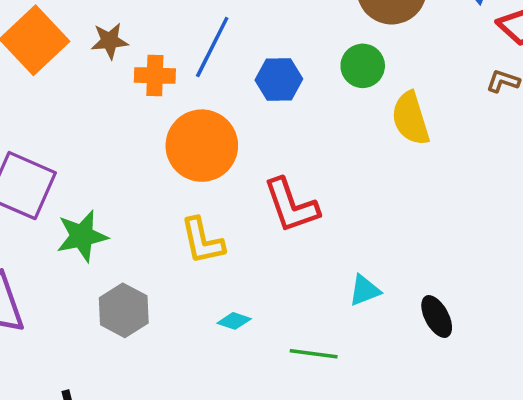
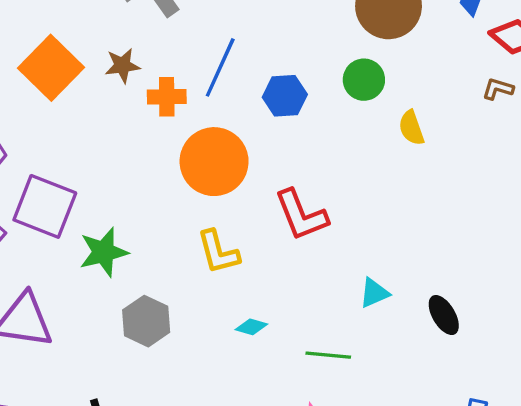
yellow semicircle: (411, 118) -> (411, 128), size x0.7

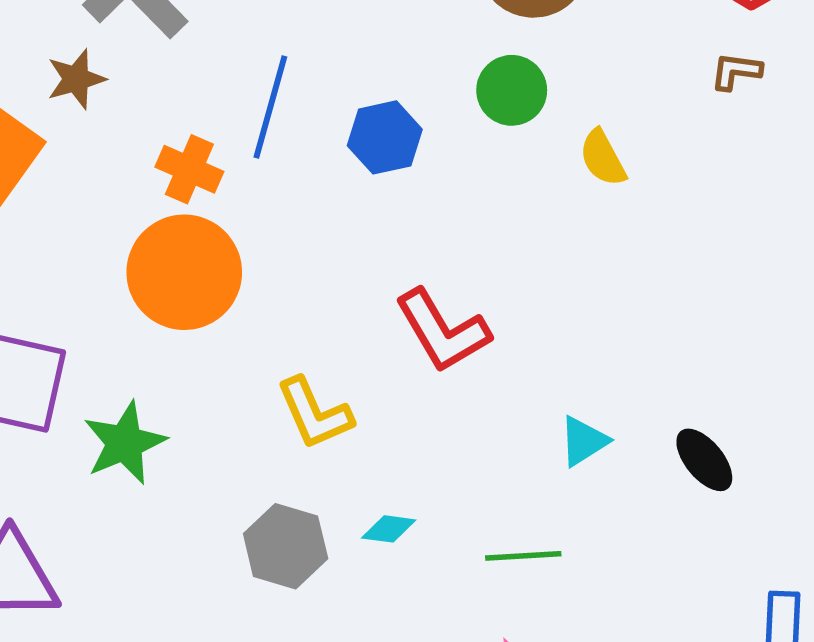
brown star: (122, 66) -> (76, 79), moved
orange cross: (167, 97) -> (189, 169), turned 33
orange circle: (214, 162) -> (184, 272), moved
gray hexagon: (146, 321) -> (286, 546), moved

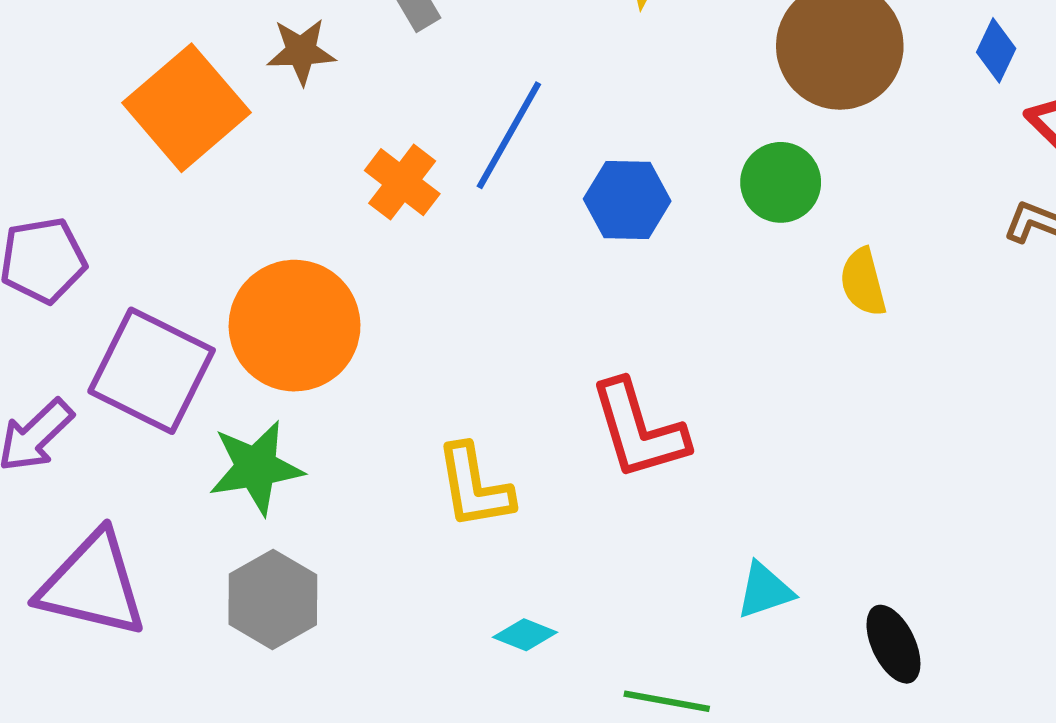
orange circle: (184, 272) -> (295, 326), moved
gray hexagon: (286, 546) -> (273, 599), moved

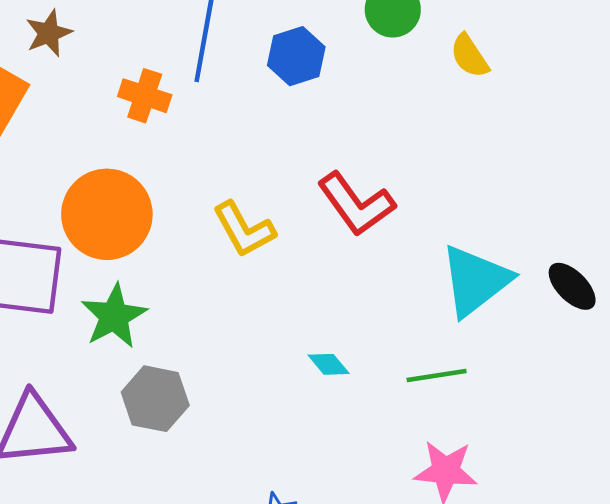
yellow L-shape: (474, 487) -> (244, 229), moved
cyan triangle: (765, 591) -> (475, 281), size x1.8
cyan diamond: (525, 635) -> (329, 364), turned 48

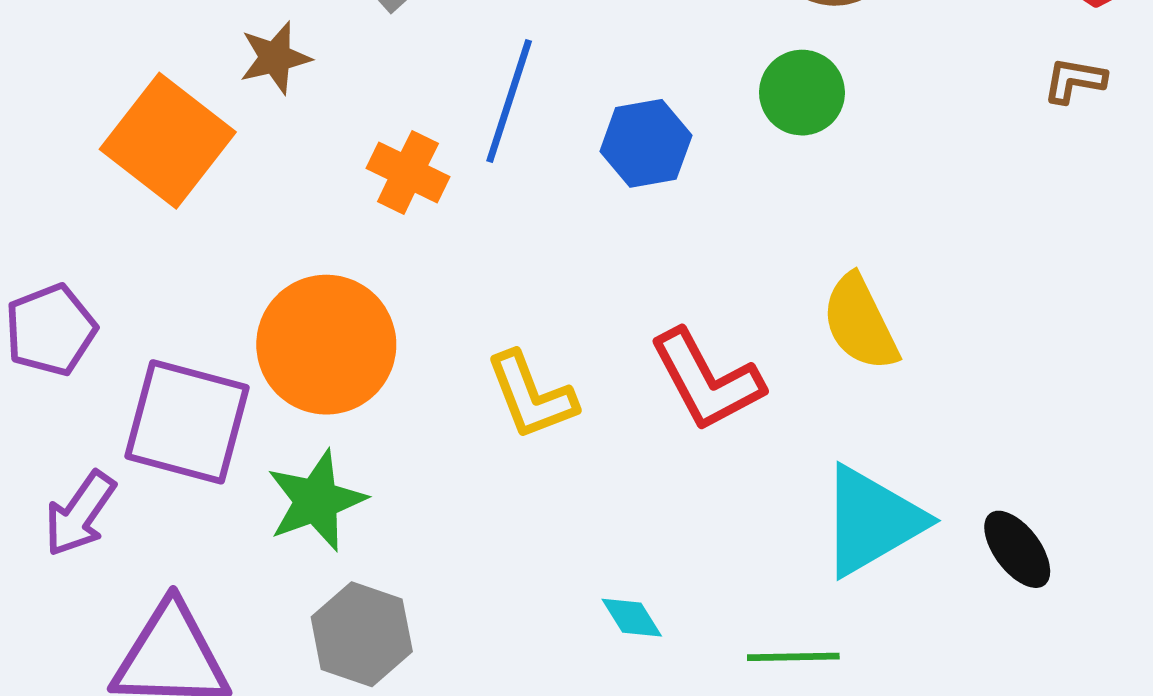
yellow semicircle: (470, 56) -> (860, 323), moved, size x1.4

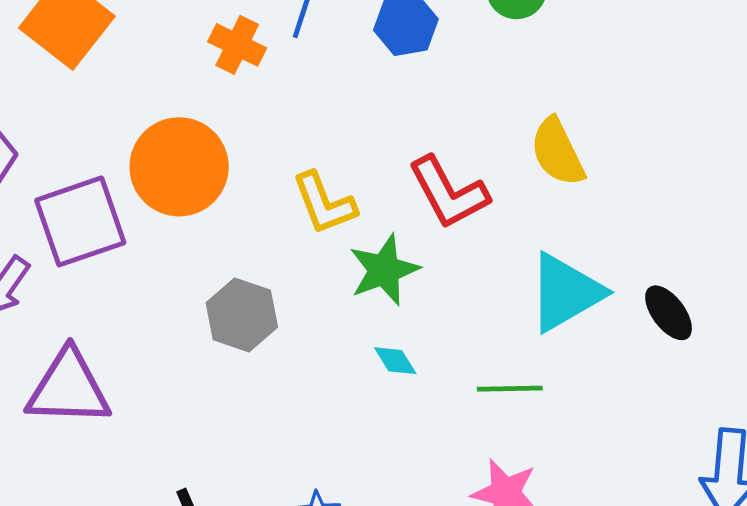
purple square: (187, 422) -> (80, 221), turned -34
green star: (316, 501) -> (384, 270), moved
gray hexagon: (362, 634) -> (242, 315), moved

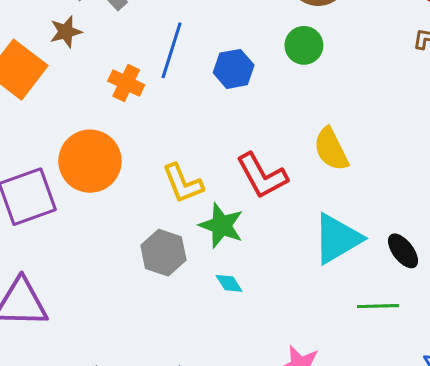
green star: (384, 270) -> (221, 225), turned -30
gray hexagon: (242, 315) -> (163, 253), moved
green line: (510, 389) -> (378, 306), moved

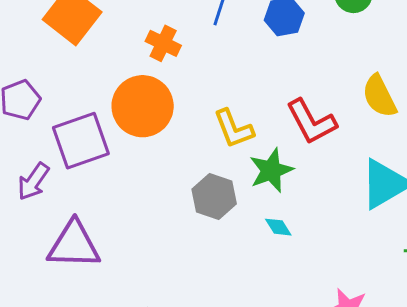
orange cross: (126, 83) -> (163, 43), moved
green star: (221, 225) -> (271, 170), turned 30

